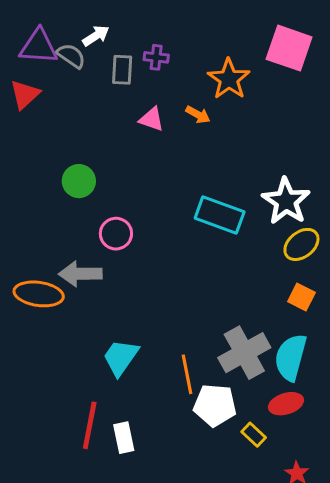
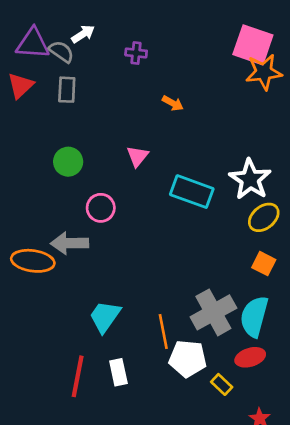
gray rectangle: (122, 70) -> (67, 90), moved
orange star: (229, 79) -> (264, 72), moved, turned 30
pink triangle: (152, 119) -> (137, 156), moved, turned 50
white rectangle: (124, 438) -> (118, 372), moved

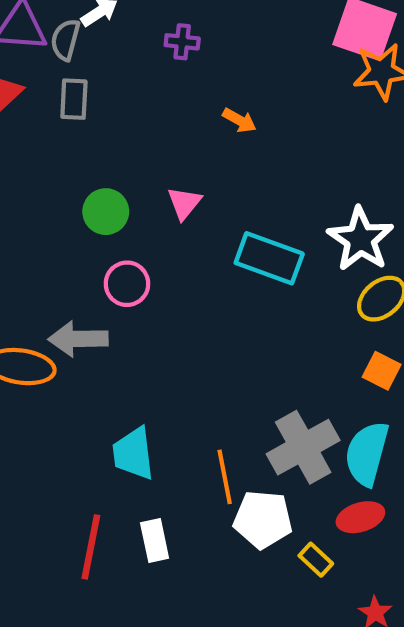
gray semicircle: (61, 52) -> (65, 40), turned -110
green circle: (68, 162) -> (106, 212), moved
cyan trapezoid: (105, 317) -> (133, 454), turned -42

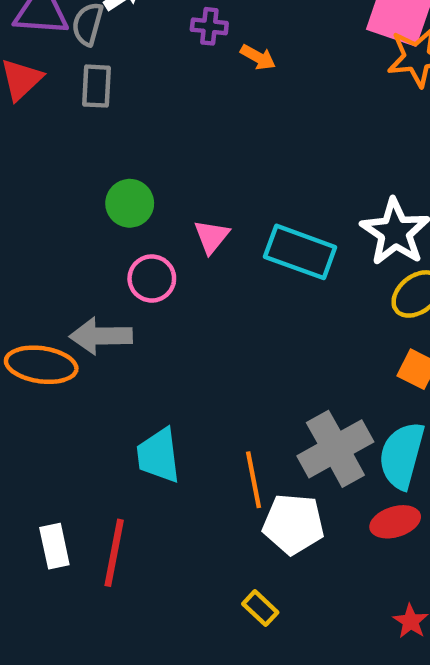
orange arrow: (239, 120) -> (258, 57), moved
pink triangle: (184, 203) -> (212, 236), moved
white rectangle: (155, 541) -> (54, 546), moved
yellow rectangle: (316, 560) -> (260, 608), moved

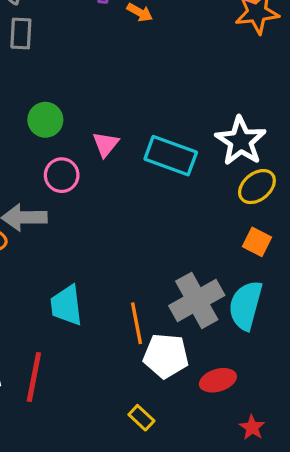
red ellipse: (395, 522) -> (218, 380), moved

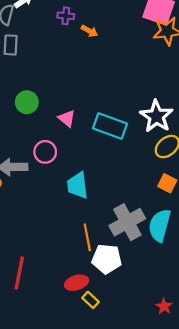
pink triangle: (106, 144) -> (67, 118), turned -30
pink circle: (62, 175) -> (45, 152), moved
cyan trapezoid: (67, 305) -> (78, 185), moved
red ellipse: (218, 380) -> (77, 283), moved

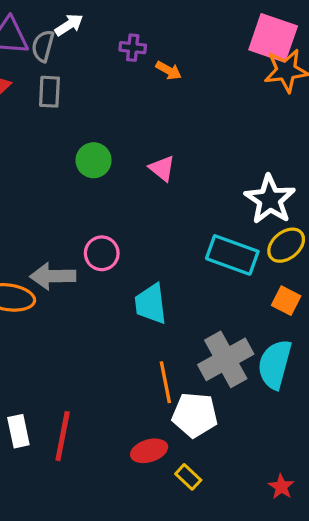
green circle: (27, 102) -> (94, 160), moved
pink triangle: (67, 118) -> (162, 168), moved
cyan rectangle: (110, 126) -> (232, 255), moved
yellow rectangle: (91, 300) -> (188, 477), moved

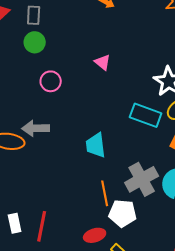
green circle: (94, 160) -> (35, 42), moved
pink circle: (102, 253) -> (51, 81), moved

